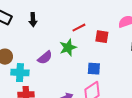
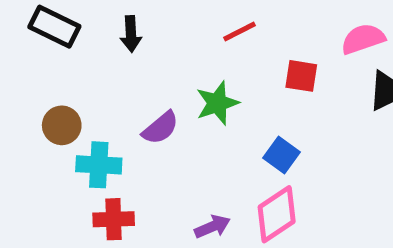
red line: (79, 28) -> (240, 32), moved
blue square: (94, 69) -> (281, 155), turned 32

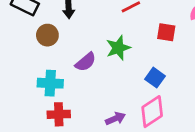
brown circle: (62, 125) -> (47, 35), moved

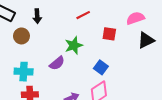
purple semicircle: (86, 62) -> (57, 63), moved

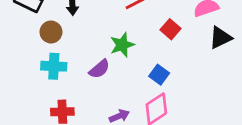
red square: (109, 34) -> (171, 29), turned 32
cyan cross: (24, 72) -> (54, 66), moved

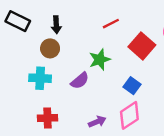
red square: (171, 29) -> (142, 46), size x1.5
brown circle: (51, 32) -> (50, 48), moved

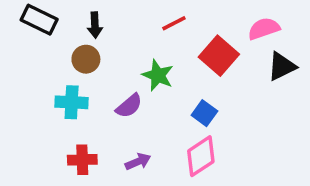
green star: (100, 60) -> (158, 75), turned -30
purple arrow: (97, 122) -> (138, 162), moved

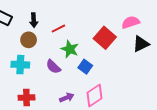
red line: (174, 23) -> (58, 28), moved
purple semicircle: (129, 106) -> (53, 67), turned 84
blue square: (204, 113) -> (85, 67), moved
purple arrow: (138, 162) -> (67, 98), moved

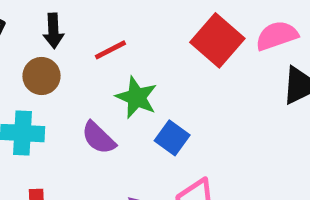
red square: (105, 38) -> (217, 40), moved

